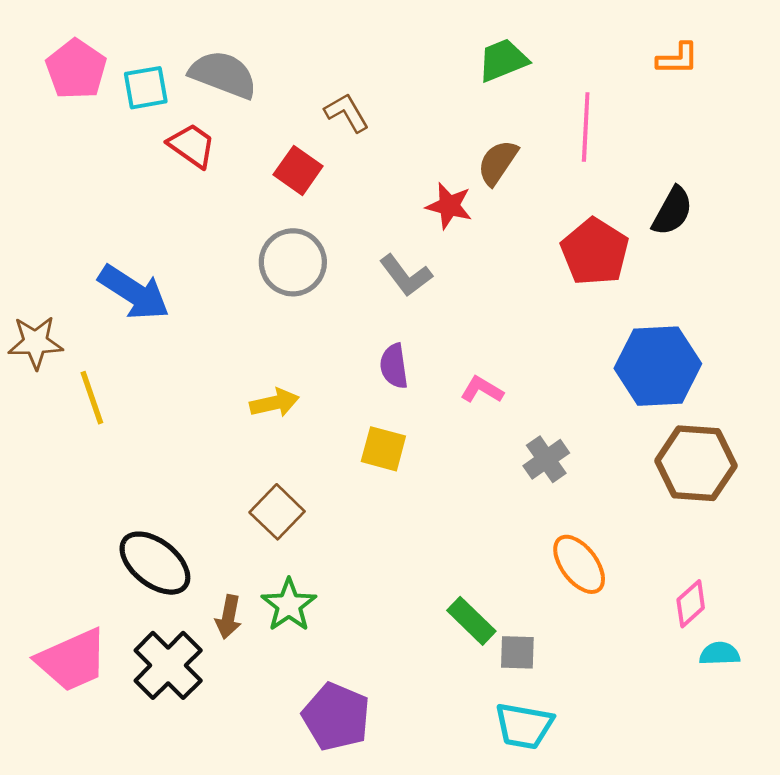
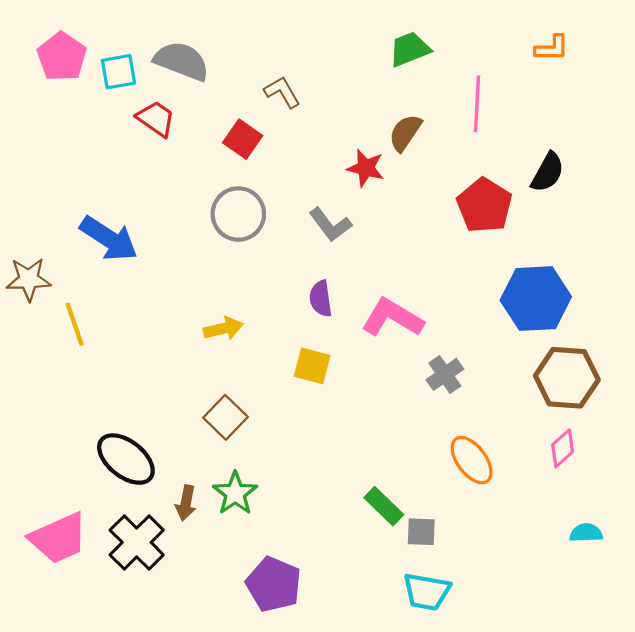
pink L-shape: (482, 390) -> (392, 318), size x1.8
pink diamond: (691, 604) -> (563, 448), moved

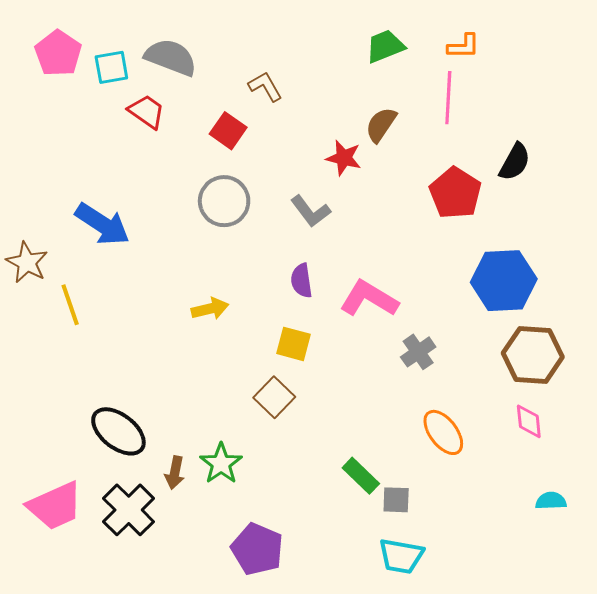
orange L-shape: (552, 48) -> (463, 46), moved
brown star: (29, 279) -> (27, 262), turned 30
brown square: (225, 417) -> (274, 397), moved
pink diamond: (563, 448) -> (529, 421), turned -54

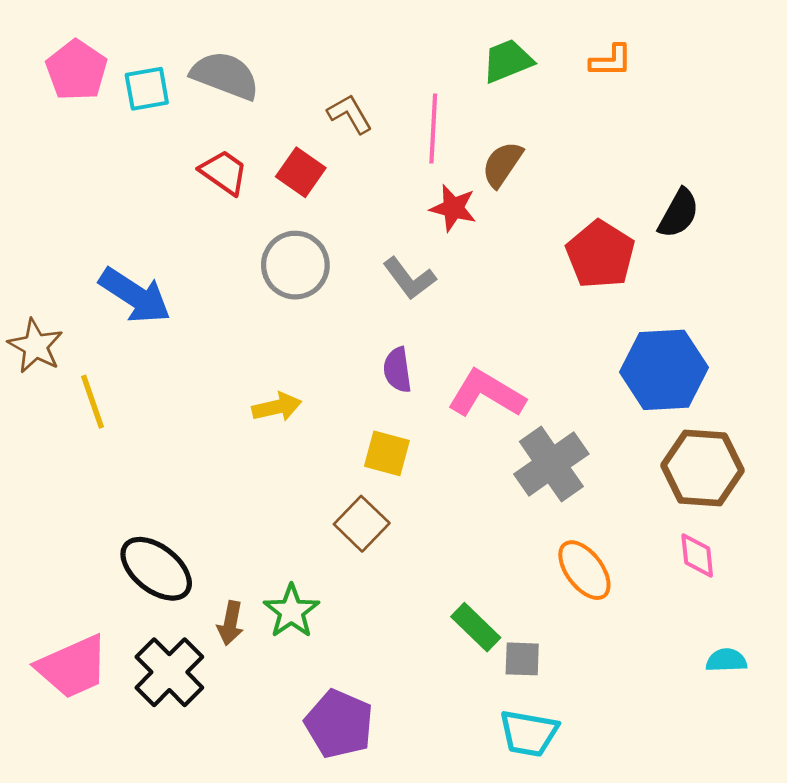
pink line: (448, 98) -> (433, 128), moved
red trapezoid: (147, 112) -> (224, 172), moved
gray cross: (418, 352) -> (551, 464), size x1.6

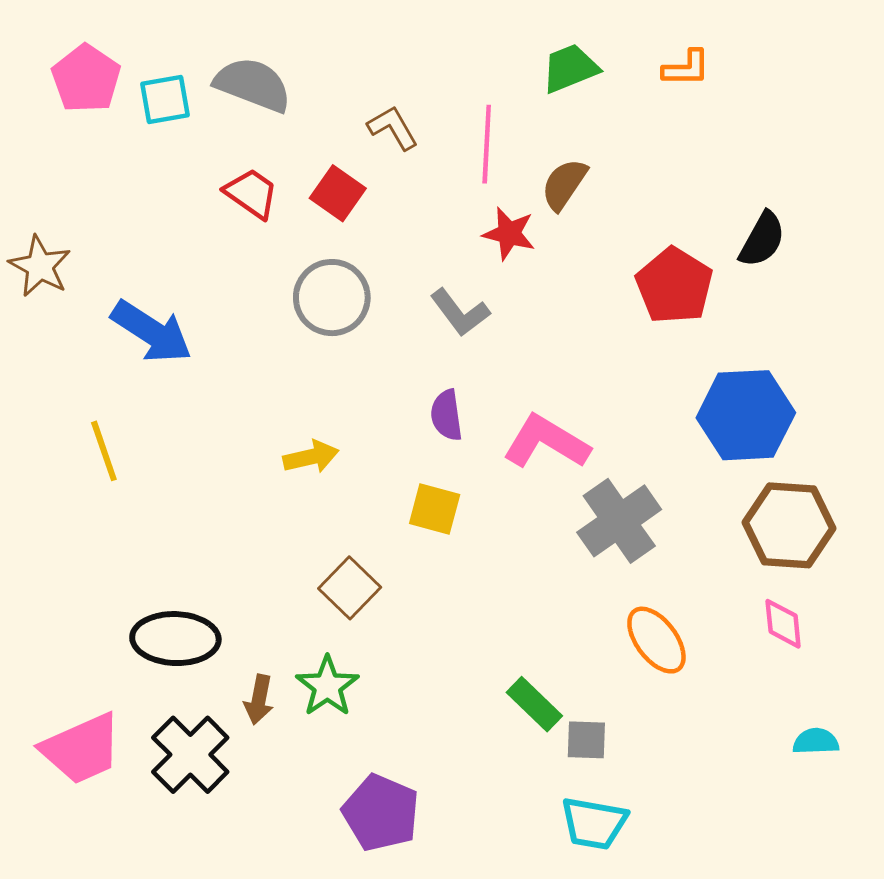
brown star: (35, 346) -> (40, 266), moved
brown square: (362, 524) -> (350, 588), moved
black ellipse: (156, 569) -> (175, 639), turned -36

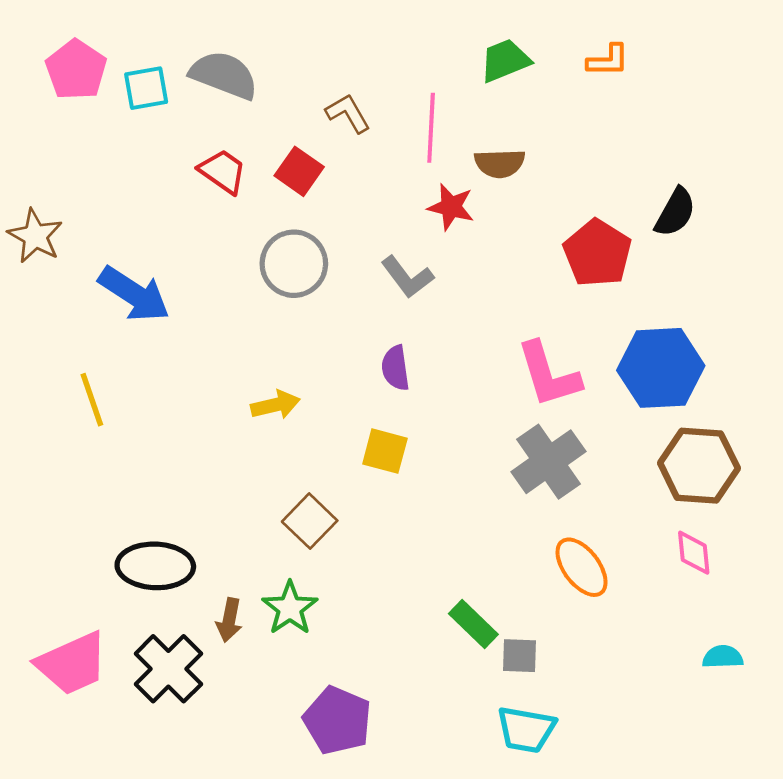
brown semicircle: (564, 184) -> (500, 163), turned -126
pink L-shape: (546, 442) -> (549, 375), moved, turned -138

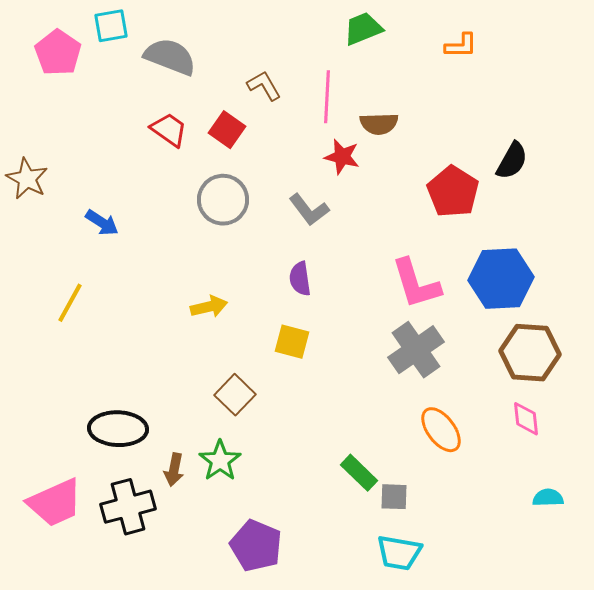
green trapezoid: (505, 60) -> (363, 29), moved
cyan square: (146, 88) -> (111, 26), moved
blue arrow: (134, 294) -> (102, 223), size x0.6
yellow line: (92, 400) -> (70, 303), turned 48
black cross: (168, 669) -> (128, 507), turned 30

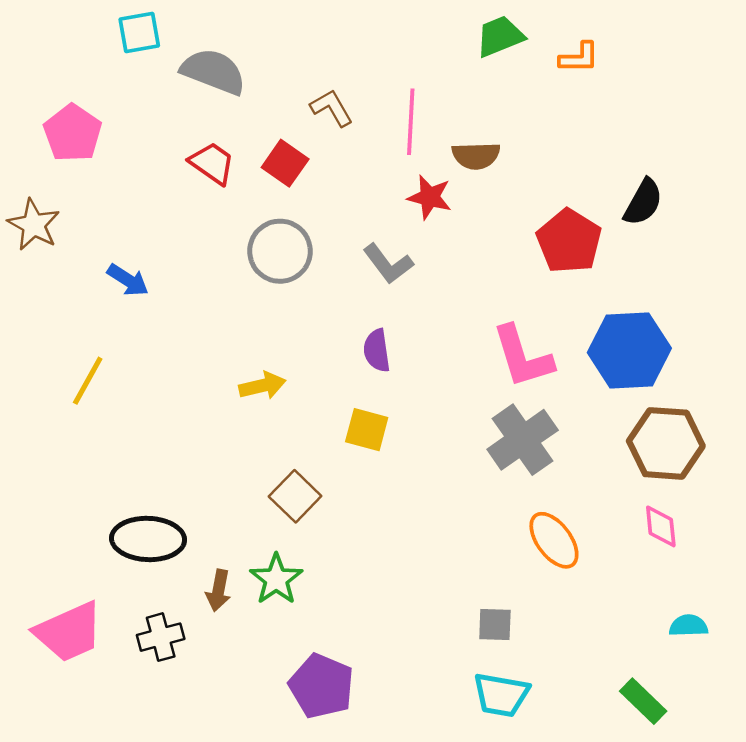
green trapezoid: (363, 29) -> (500, 36), moved
pink pentagon: (58, 53) -> (73, 133), moved
green rectangle: (359, 473) -> (643, 701), moved
black cross: (128, 507) -> (161, 637), size x0.7

